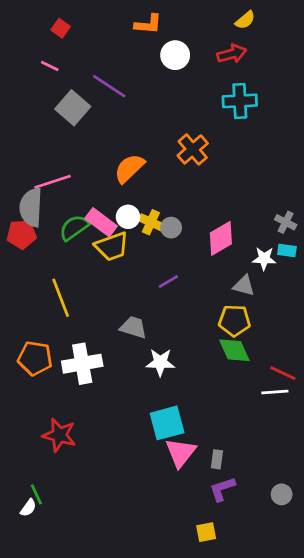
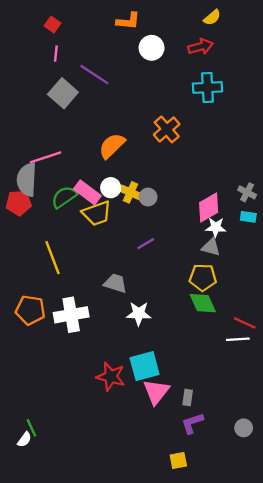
pink line: (50, 66) -> (56, 54), moved, turned 70
pink diamond: (221, 238) -> (209, 208), moved
white star: (264, 259) -> (216, 227), moved
red star: (59, 435) -> (111, 377), moved

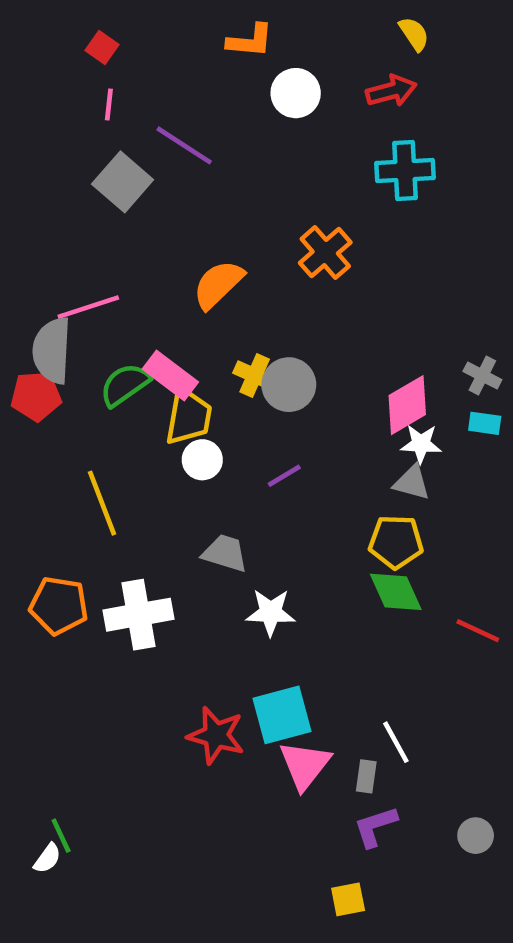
yellow semicircle: (212, 17) -> (414, 34), turned -84
white circle: (111, 188) -> (202, 460), moved
gray circle: (148, 197) -> (289, 385), size x1.5
yellow trapezoid: (97, 213) -> (189, 416), turned -60
white line: (238, 339) -> (396, 742), moved, turned 65

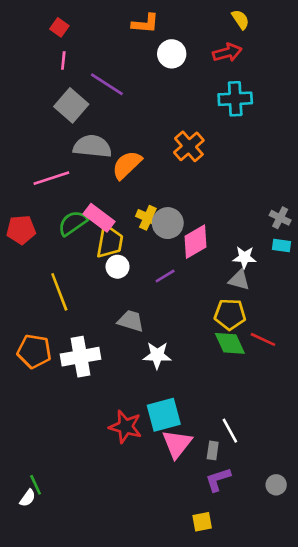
gray semicircle: (52, 350) -> (92, 146), moved, turned 93
pink diamond: (407, 405) -> (196, 242), moved
red line: (478, 631) -> (263, 339), moved

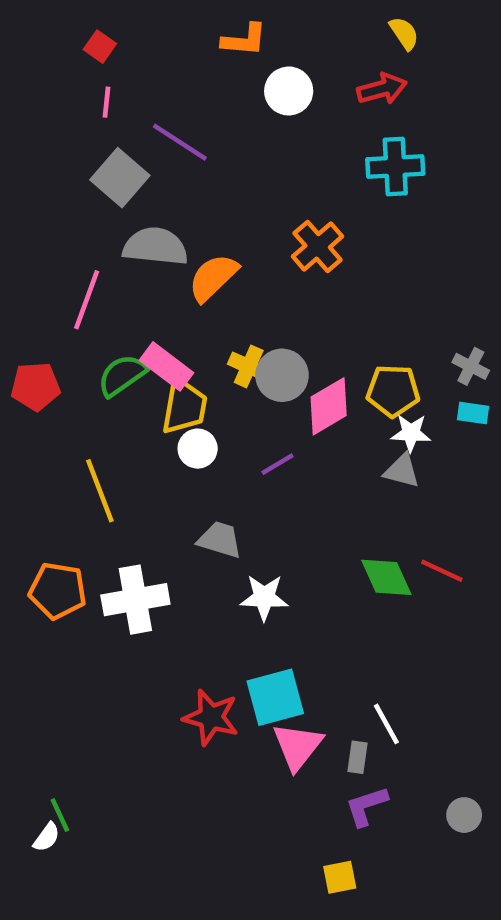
pink line: (51, 178) -> (87, 300), turned -52
yellow pentagon: (230, 314) -> (393, 391), moved

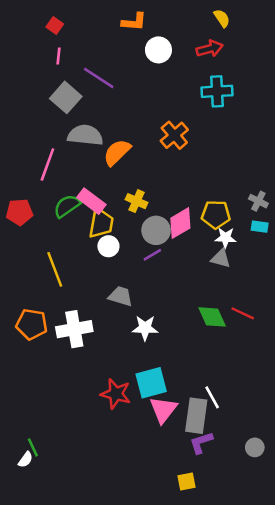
gray circle: (282, 375) -> (156, 230), moved
gray rectangle: (358, 757) -> (196, 416), size x2.0

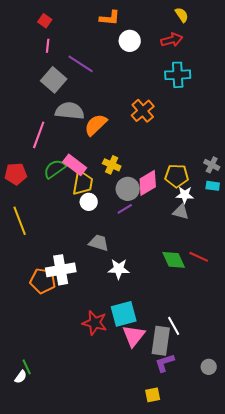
yellow line: (55, 269) -> (20, 221), moved
orange pentagon: (32, 324) -> (43, 281), moved

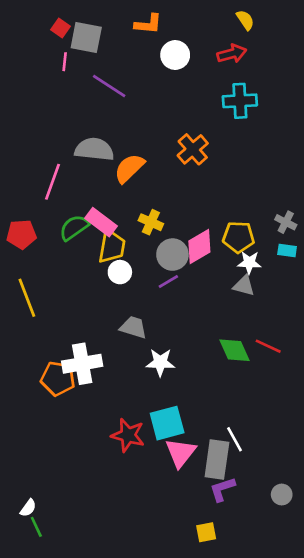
gray square: (54, 80) -> (86, 37), moved, turned -30
green line: (27, 367) -> (36, 527), moved

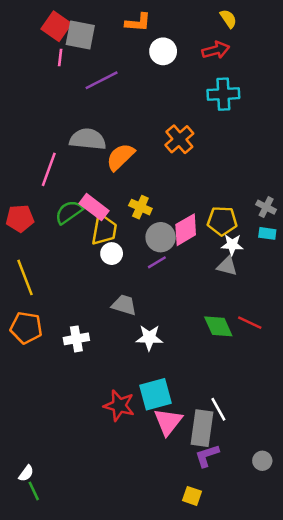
red square: (61, 28) -> (56, 26), size x1.6
purple line: (109, 86) -> (102, 80), turned -60
white cross: (82, 364) -> (76, 339), size x0.7
orange pentagon: (58, 379) -> (26, 328), moved
yellow square: (206, 532) -> (192, 496), turned 30

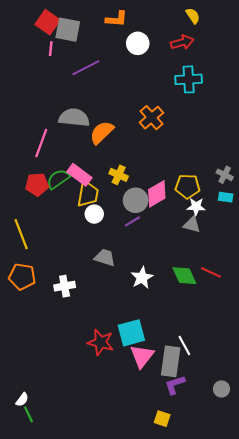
red pentagon: (20, 218) -> (37, 184), moved
white star: (149, 338) -> (142, 278), moved, turned -30

